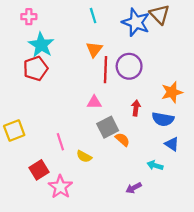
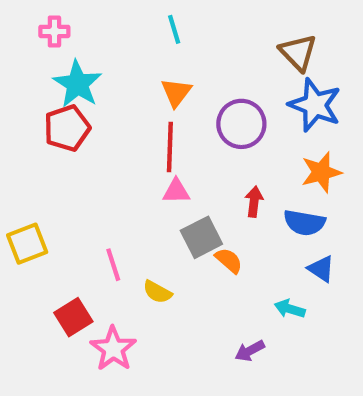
brown triangle: (160, 14) -> (298, 52), moved
blue star: (136, 22) -> (315, 105), moved
red line: (105, 70) -> (170, 147), moved

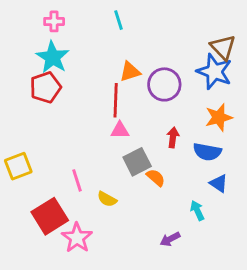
pink cross: (54, 31) -> (54, 21), moved
brown triangle: (298, 52) -> (223, 47), moved
orange triangle: (176, 92) -> (130, 72), moved, turned 35
cyan arrow: (290, 309) -> (197, 211), turned 48
red square: (73, 317) -> (50, 216), size x1.4

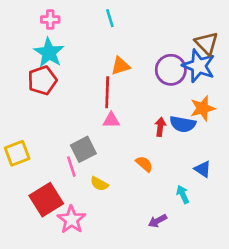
purple circle: (164, 84) -> (171, 70), moved
blue semicircle: (207, 152) -> (183, 124), moved
gray square: (137, 162) -> (83, 149), moved

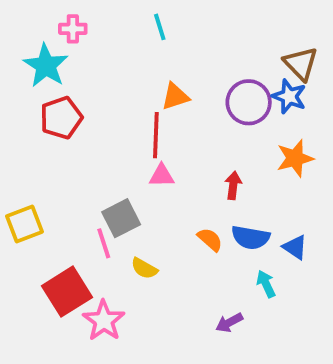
cyan star: (49, 53) -> (46, 66), moved
blue star: (199, 66) -> (289, 96), size x0.7
blue semicircle: (183, 124) -> (251, 238), moved

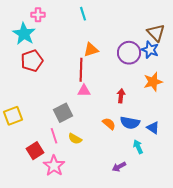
pink line: (104, 243) -> (54, 136), moved
red square: (67, 292) -> (35, 151), size x0.7

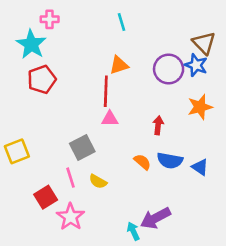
cyan line: (83, 14) -> (121, 22), moved
cyan arrow: (138, 147) -> (133, 231), moved
purple arrow: (119, 167) -> (155, 218), size x1.6

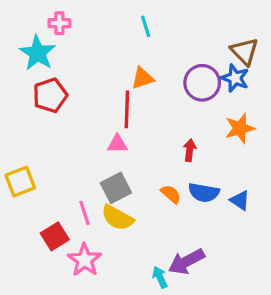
pink triangle: (110, 119) -> (117, 144), moved
gray square: (82, 147) -> (116, 188), moved
yellow semicircle: (98, 181) -> (117, 218), size x1.5

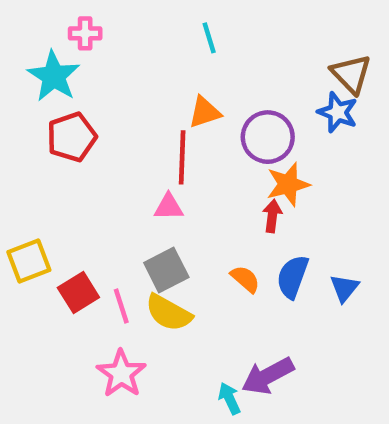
purple circle: (202, 83) -> (268, 137), moved
orange star: (240, 128) -> (288, 184), moved
blue semicircle: (204, 193) -> (293, 277), turned 100
blue triangle: (240, 200) -> (344, 288), turned 35
red square: (55, 236) -> (78, 293), moved

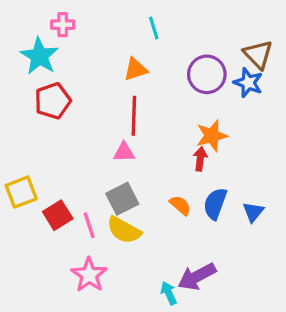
orange triangle: (205, 112) -> (136, 69), moved
purple circle: (268, 137) -> (207, 74), moved

